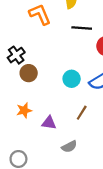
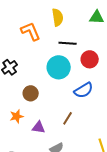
brown circle: (29, 73) -> (31, 93), moved
cyan circle: (72, 79) -> (59, 67), moved, size x1.5

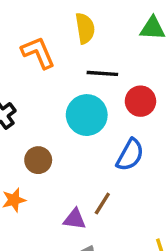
blue semicircle: (84, 90) -> (130, 155), turned -30
purple triangle: (39, 127) -> (75, 219), moved

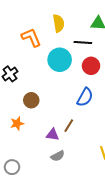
black line: (102, 73) -> (83, 43), moved
cyan circle: (87, 115) -> (60, 60), moved

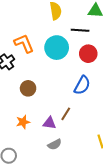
orange L-shape: (31, 37) -> (24, 43), moved
orange star: (17, 124) -> (23, 122), moved

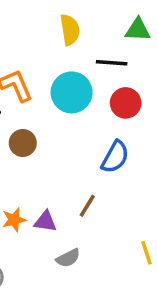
brown circle: (28, 88) -> (23, 143), moved
purple triangle: (49, 123) -> (45, 221), moved

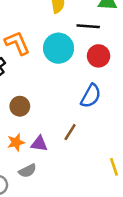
brown circle: (23, 143) -> (20, 106), moved
gray semicircle: (68, 258) -> (28, 171), moved

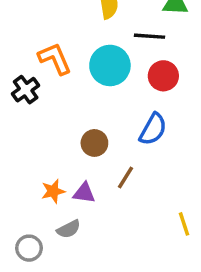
brown circle: (20, 106) -> (94, 143), moved

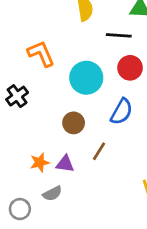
cyan circle: (110, 65) -> (86, 78), moved
black cross: (26, 90) -> (17, 96), moved

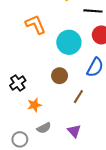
black cross: (17, 96) -> (18, 83), moved
purple triangle: (65, 164) -> (74, 131), moved, turned 40

